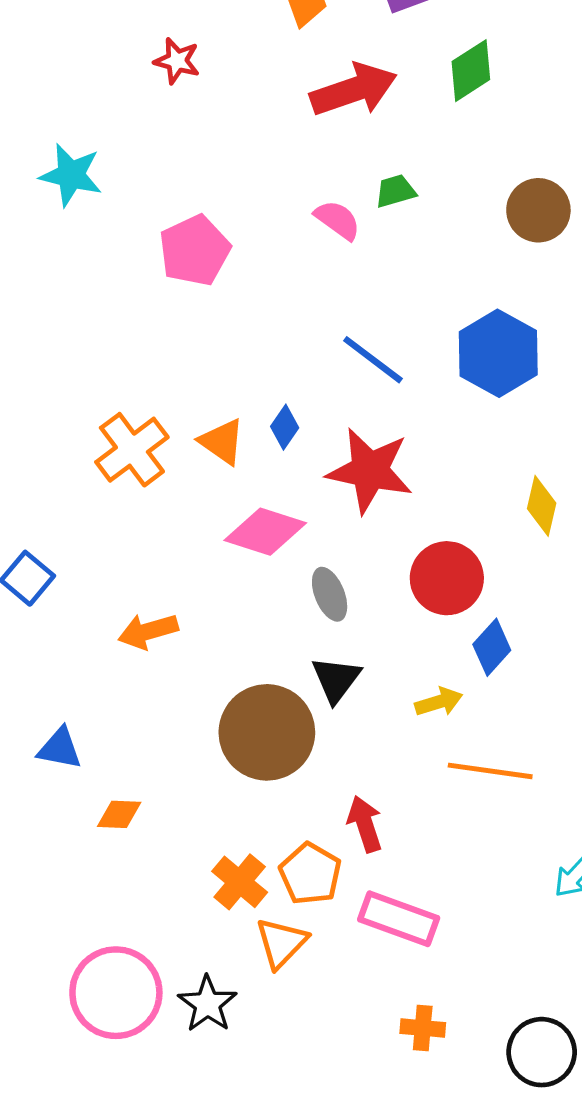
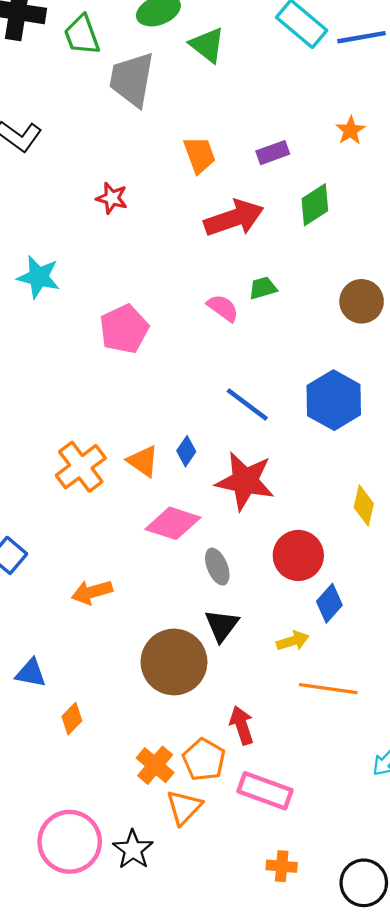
orange diamond: (119, 814) -> (72, 719), turned -48

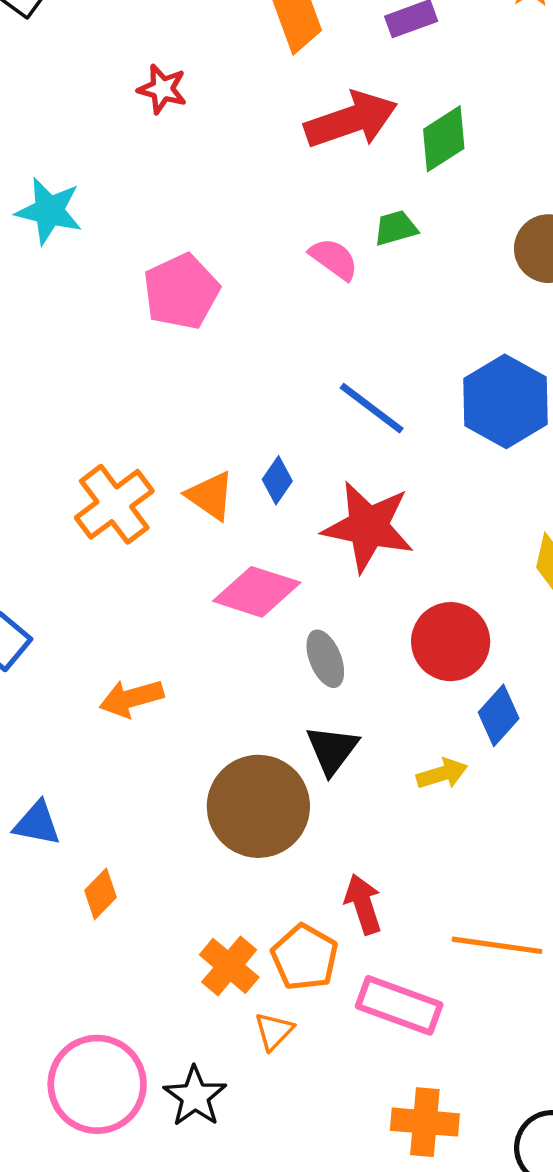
green diamond: (315, 205) -> (444, 139), moved
orange line: (328, 689) -> (497, 945), moved
orange triangle: (184, 807) -> (274, 1031), size x0.7
orange cross: (282, 866) -> (425, 1122), size x1.4

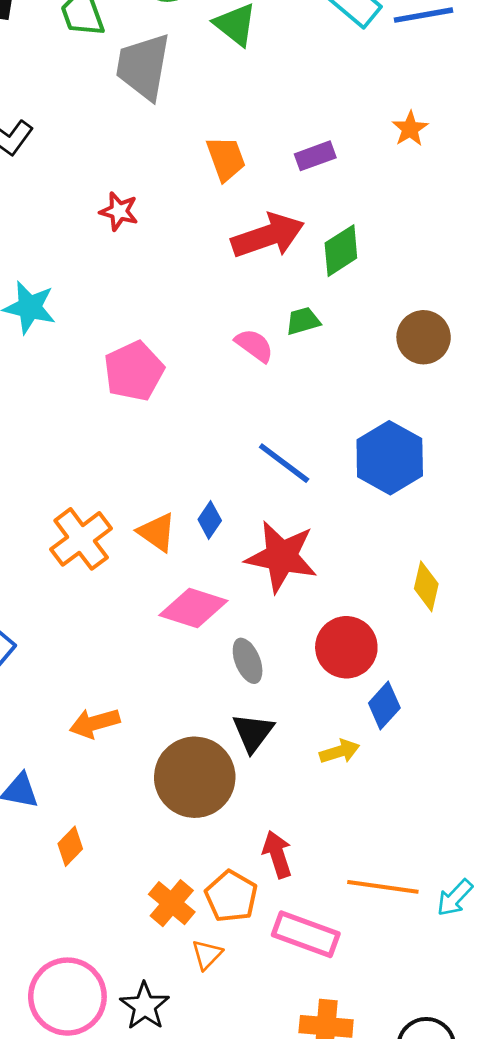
orange arrow: (131, 698) -> (95, 723), moved

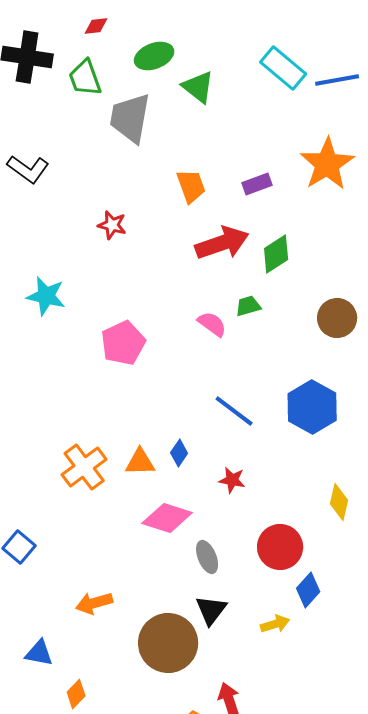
orange star: (410, 129) -> (327, 164), size x2.0
orange triangle: (157, 532) -> (140, 462), turned -36
red star: (281, 557) -> (232, 480), size x0.5

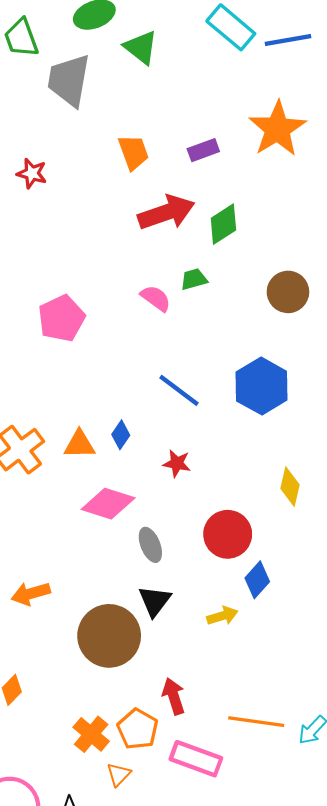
red star: (112, 225) -> (32, 173), moved

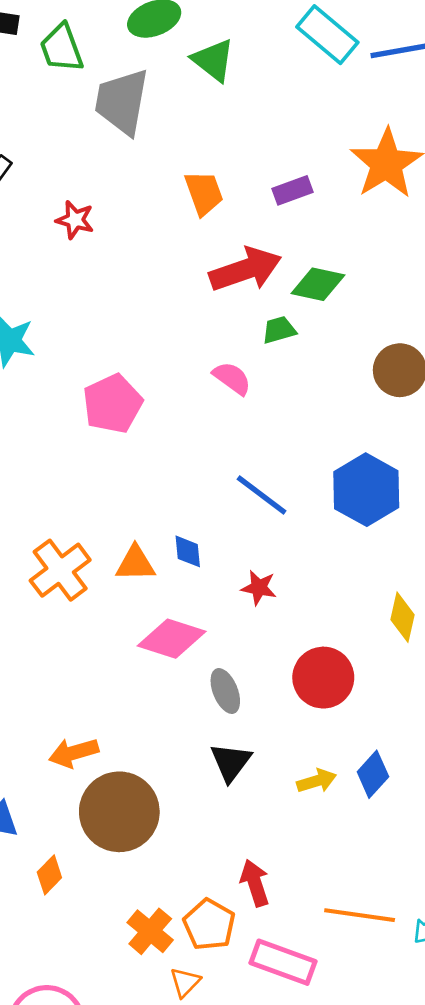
green diamond: (223, 224) -> (318, 284), turned 45
green trapezoid: (194, 279) -> (279, 330), moved
blue diamond: (121, 435) -> (188, 551), turned -40
blue diamond: (257, 580) -> (373, 774), moved
brown circle: (109, 636) -> (119, 812), moved

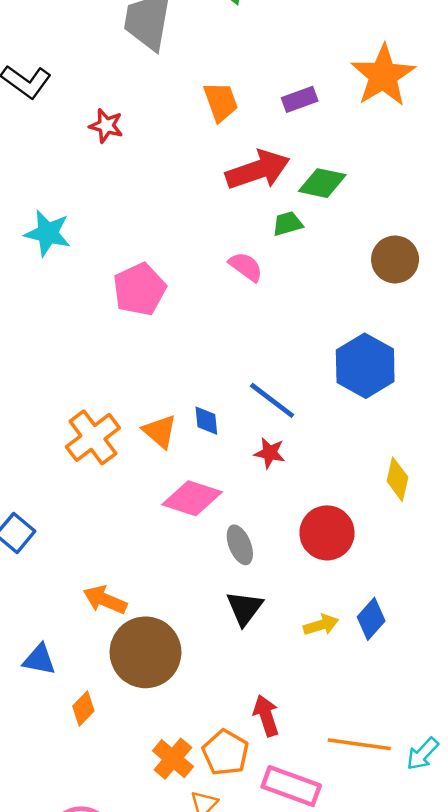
blue line: (262, 495) -> (272, 400), moved
orange triangle: (135, 563) -> (160, 431), turned 42
orange arrow: (74, 753) -> (105, 600), turned 39

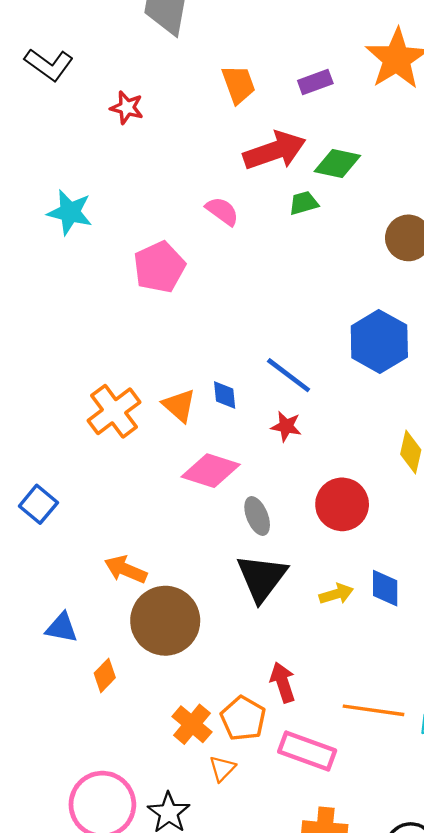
pink semicircle: (246, 267) -> (222, 211), moved
black triangle: (245, 608) -> (262, 578), size x1.4
blue diamond: (371, 619) -> (385, 588), turned -42

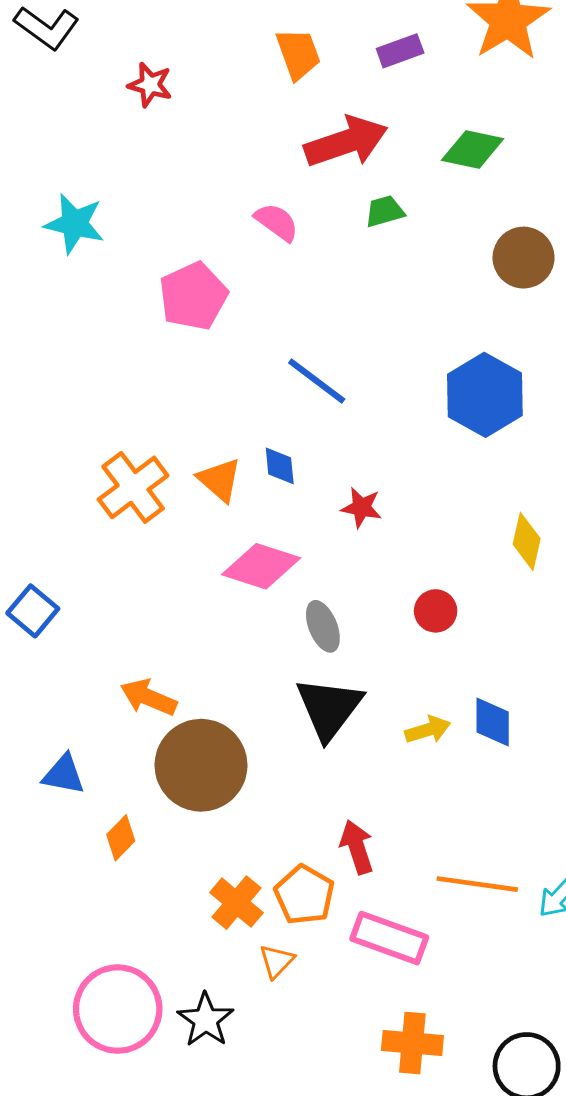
green diamond: (337, 163) -> (473, 150), moved
blue line: (289, 375) -> (317, 381), moved
red circle: (342, 504) -> (436, 611), size x0.6

